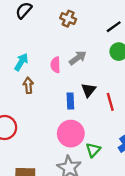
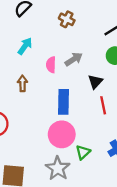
cyan arrow: (21, 62) -> (25, 46), moved
black triangle: (89, 90) -> (95, 82), moved
blue rectangle: (70, 101) -> (63, 102), size x1.5

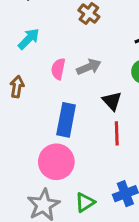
black triangle: (95, 82) -> (112, 101), turned -35
green triangle: (83, 152) -> (85, 202), moved

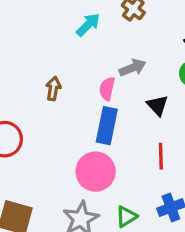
cyan arrow: (29, 39) -> (88, 25), moved
pink semicircle: (58, 69) -> (107, 89), moved
red line: (117, 133) -> (161, 156), moved

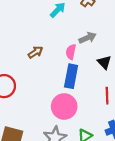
brown arrow: (53, 88) -> (35, 52), turned 48

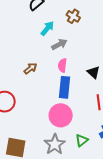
gray arrow: (87, 38) -> (59, 44), moved

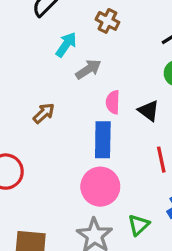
pink semicircle: (62, 65) -> (113, 102), moved

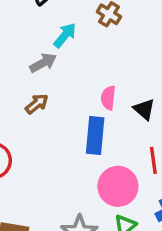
gray arrow: (88, 69) -> (43, 63), moved
pink circle: (100, 187) -> (118, 186), moved

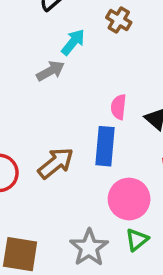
brown arrow: (37, 104) -> (56, 163), moved, size x1.5

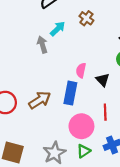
gray arrow: (51, 71) -> (42, 45), turned -84

